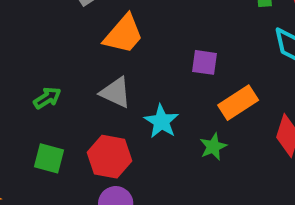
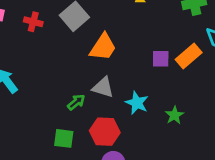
green arrow: (47, 98) -> (76, 102), moved
orange rectangle: (238, 103) -> (189, 56), moved

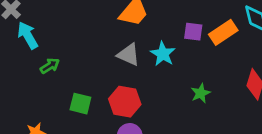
green arrow: (76, 102) -> (50, 66), moved
cyan star: (137, 103) -> (163, 54), moved

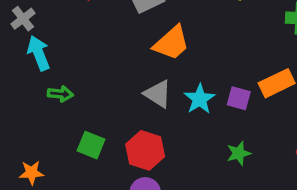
purple square: (193, 32) -> (239, 98), moved
green arrow: (50, 66) -> (60, 94), turned 30

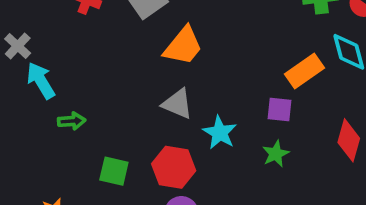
purple square: (239, 98) -> (279, 110), moved
cyan star: (200, 99) -> (220, 133), moved

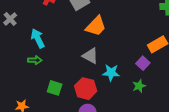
cyan arrow: (41, 81) -> (38, 38), moved
purple square: (279, 110) -> (143, 63), turned 32
cyan star: (220, 133) -> (111, 73), turned -30

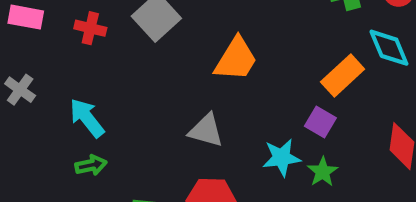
orange trapezoid: (96, 26) -> (236, 59), moved
cyan star: (111, 73) -> (282, 158), moved

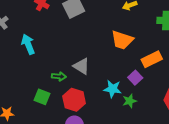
orange trapezoid: (236, 59) -> (122, 40), moved, turned 60
green arrow: (91, 165) -> (59, 76), moved

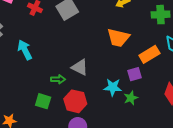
purple square: (135, 78) -> (135, 74), turned 32

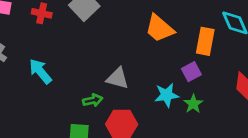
orange trapezoid: (118, 38) -> (160, 28), turned 40
orange rectangle: (149, 54) -> (205, 41), turned -36

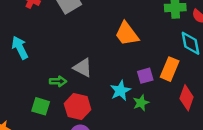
orange rectangle: (205, 41) -> (170, 69), moved
cyan star: (167, 95) -> (120, 91), turned -30

